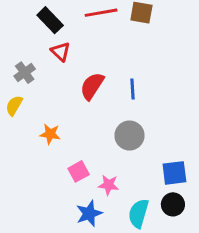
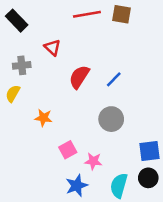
black rectangle: (50, 20) -> (17, 21), moved
gray cross: (25, 73) -> (22, 65), turned 30
blue line: (132, 89) -> (114, 79), turned 48

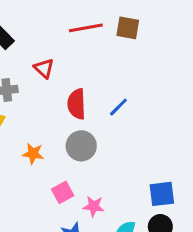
red semicircle: (79, 77) -> (77, 104), turned -35
gray circle: (111, 119) -> (81, 146), moved

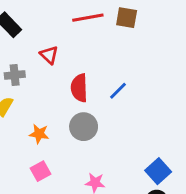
pink square: (63, 192) -> (41, 171), moved
blue square: (162, 194) -> (158, 171), turned -35

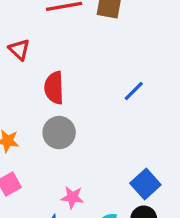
blue line: (118, 91) -> (134, 91), moved

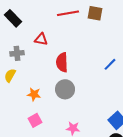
red triangle: (19, 50) -> (41, 39), turned -32

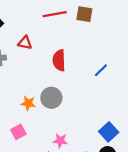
red semicircle: (62, 62) -> (59, 60), moved
orange star: (34, 94) -> (28, 103), moved

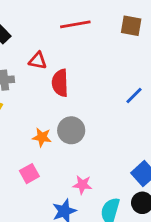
brown square: (84, 14) -> (131, 26), moved
red semicircle: (59, 60) -> (60, 83), moved

